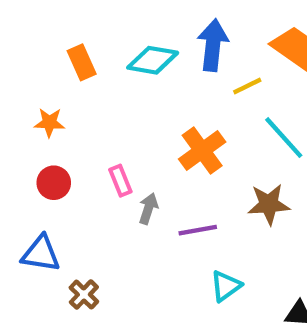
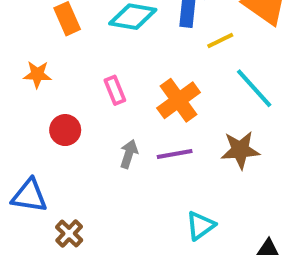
pink rectangle: (120, 181) -> (115, 90), moved
red circle: (54, 183) -> (65, 130), moved
purple line: (198, 230) -> (175, 154), moved

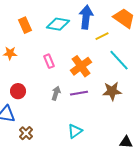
red circle: (65, 130) -> (18, 91), moved
cyan triangle: (200, 226) -> (75, 131), moved

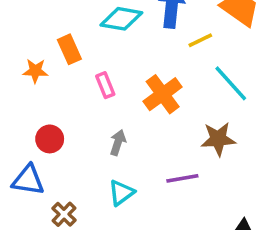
orange rectangle: (25, 25) -> (69, 49), moved
purple line: (79, 93) -> (182, 178), moved
cyan triangle: (75, 131) -> (121, 193), moved

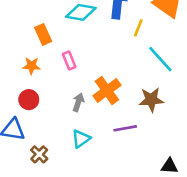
yellow line: (200, 40) -> (138, 28), turned -42
orange star: (35, 71) -> (31, 66), moved
orange cross: (163, 94) -> (107, 91), moved

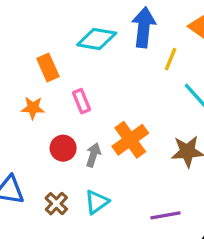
red circle: (29, 100) -> (63, 148), moved
purple line: (125, 128) -> (166, 215), moved
brown cross: (39, 154) -> (56, 204), moved

